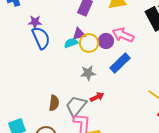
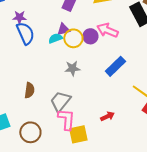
blue rectangle: (120, 63) -> (115, 66), moved
red arrow: (97, 97) -> (107, 116), moved
brown semicircle: (54, 103) -> (29, 90), moved

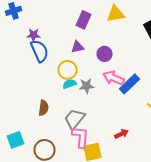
pink arrow: (107, 30) -> (114, 78), moved
cyan semicircle: (55, 38) -> (70, 84), moved
yellow circle: (73, 38) -> (68, 70), moved

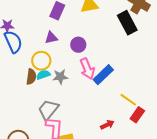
pink arrow: (114, 78) -> (87, 69), turned -135
brown semicircle: (44, 108) -> (31, 77), moved
red arrow: (122, 134) -> (107, 125), moved

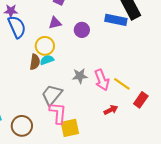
pink arrow: (87, 69) -> (102, 80), moved
blue rectangle: (103, 75) -> (116, 20), moved, turned 55
gray star: (60, 77) -> (80, 76), moved
yellow line: (128, 100) -> (122, 84), moved

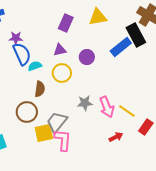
blue rectangle: (116, 20) -> (121, 47), turned -50
yellow circle: (45, 46) -> (62, 73), moved
cyan semicircle: (47, 60) -> (35, 66), moved
brown circle: (22, 126) -> (27, 112), moved
yellow square: (70, 128) -> (44, 133), moved

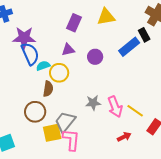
black rectangle: (136, 35) -> (144, 35), size x0.6
purple star: (16, 38) -> (24, 38), size x1.6
yellow circle: (62, 73) -> (59, 73), moved

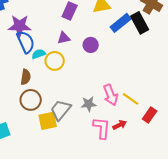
black rectangle: (144, 35) -> (140, 23), size x1.5
blue rectangle: (129, 47) -> (121, 23), moved
brown semicircle: (48, 89) -> (26, 77), moved
gray star: (93, 103) -> (89, 104), moved
pink L-shape: (71, 140) -> (102, 128), moved

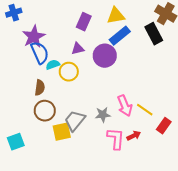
blue rectangle: (121, 23) -> (120, 36), moved
purple star: (20, 26) -> (34, 37), turned -30
purple circle: (91, 45) -> (105, 56), size x1.5

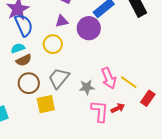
cyan semicircle: (53, 65) -> (18, 48), moved
brown semicircle: (40, 88) -> (24, 60), turned 56
gray trapezoid: (75, 121) -> (59, 78), moved

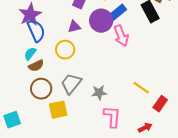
purple circle: (89, 28) -> (101, 21), moved
cyan semicircle: (18, 48) -> (30, 54), turned -32
pink arrow: (109, 78) -> (121, 36), moved
red arrow: (118, 108) -> (145, 128), moved

